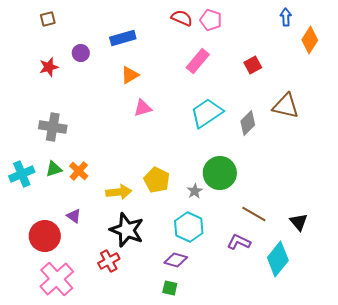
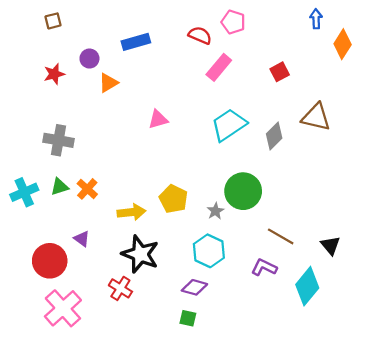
red semicircle: (182, 18) -> (200, 35), moved
orange triangle: (130, 75) -> (108, 83), moved
red cross: (109, 261) -> (120, 288), turned -30

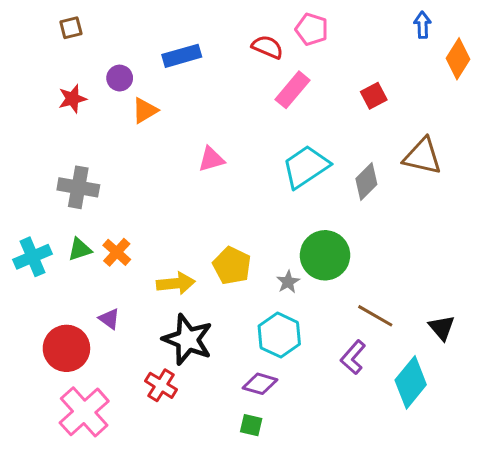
purple L-shape: (264, 267) -> (353, 357), turned -75

